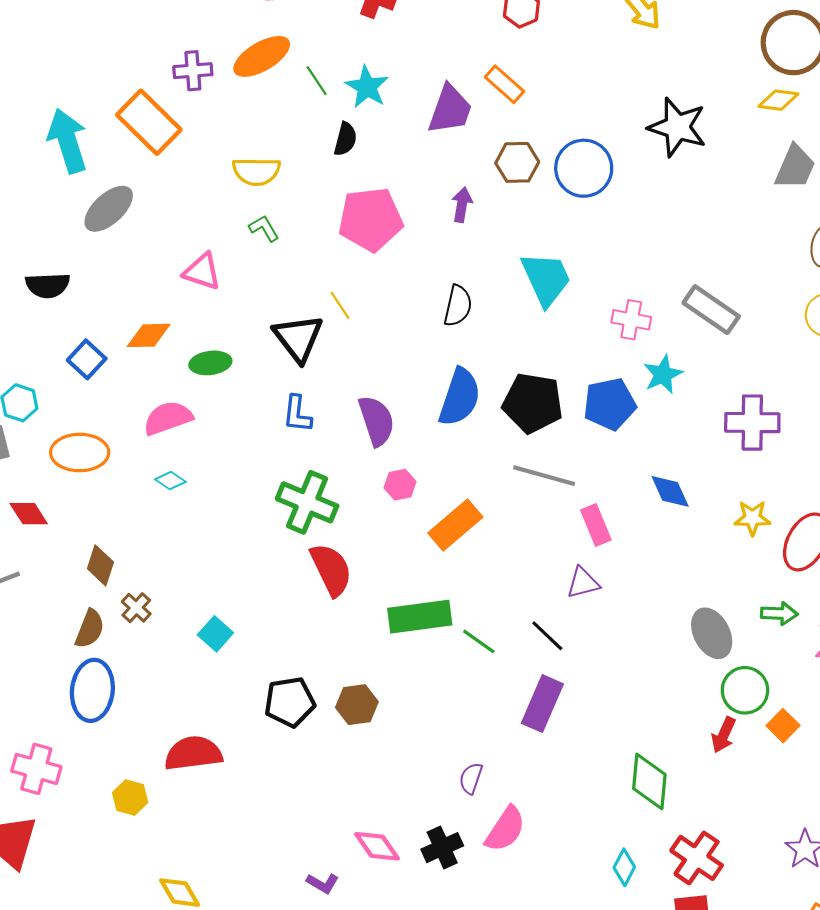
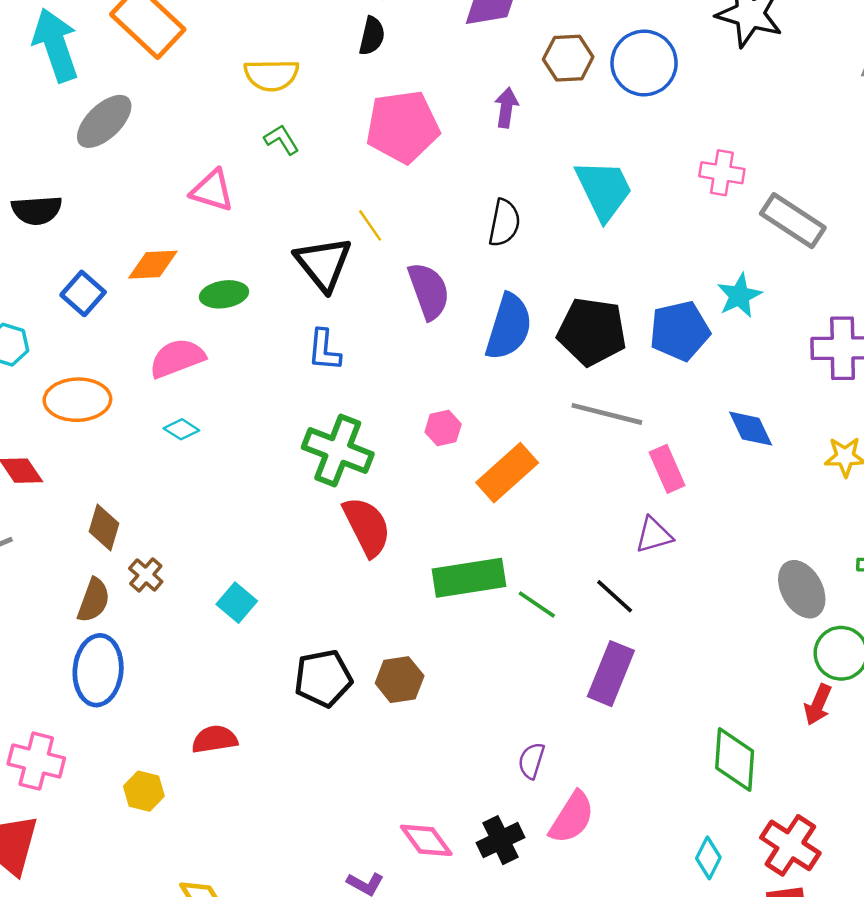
pink cross: (631, 320) -> (722, 173), moved
purple semicircle: (376, 421) -> (429, 291), moved
red semicircle: (193, 753) -> (215, 739), size x0.7

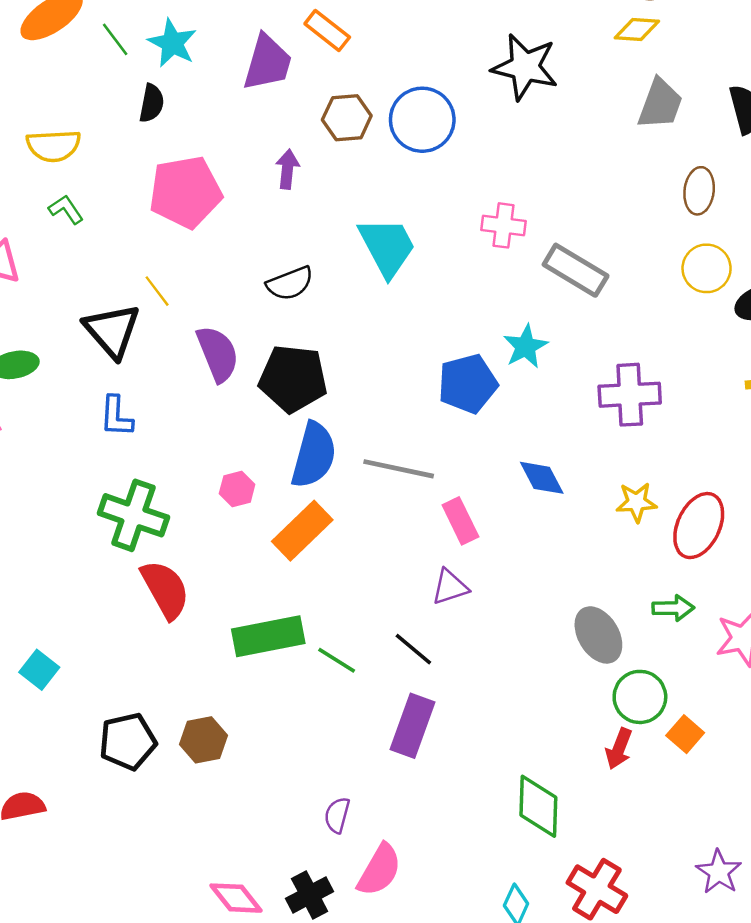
black semicircle: (504, 223) -> (290, 283), turned 60
blue semicircle: (509, 327) -> (314, 455), moved
black pentagon: (592, 332) -> (293, 378), moved

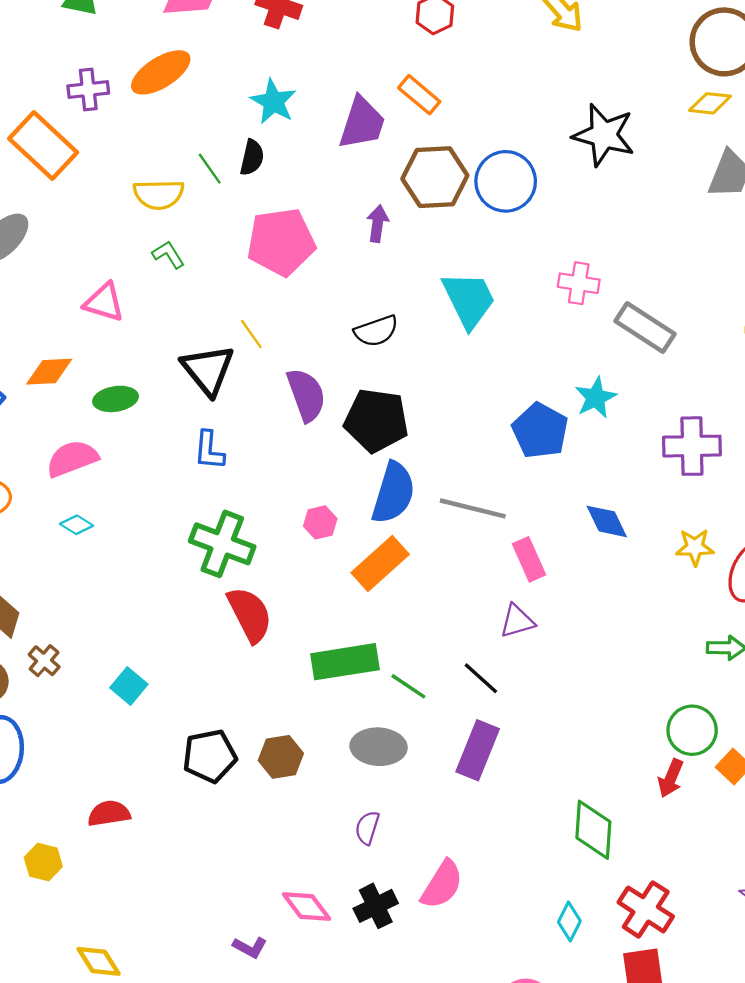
green line: (115, 39) -> (210, 169), moved
brown hexagon: (347, 118) -> (435, 177), size x1.4
blue pentagon: (468, 384) -> (540, 431), turned -30
gray ellipse: (598, 635) -> (379, 747), moved, turned -58
purple semicircle: (337, 815) -> (367, 828), moved

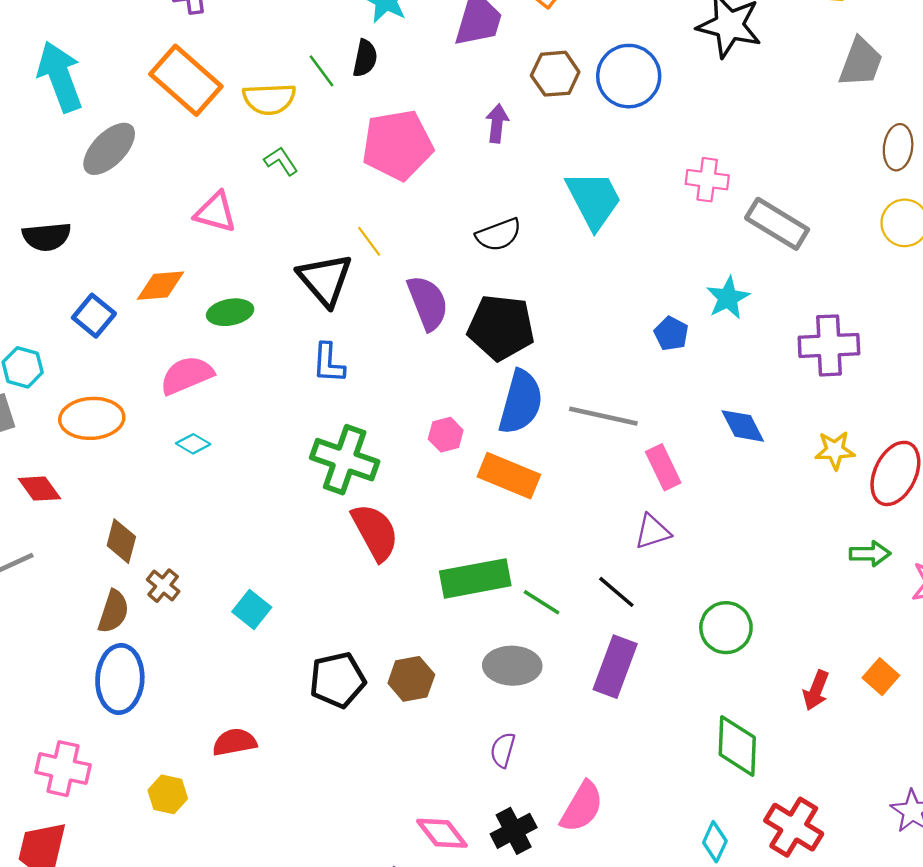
orange rectangle: (43, 146) -> (186, 80), moved
brown hexagon: (435, 177) -> (555, 74), size x0.7
blue pentagon: (540, 431) -> (671, 334), size x0.6
orange rectangle: (380, 564) -> (509, 476), turned 66
green circle: (692, 730) -> (726, 628), moved

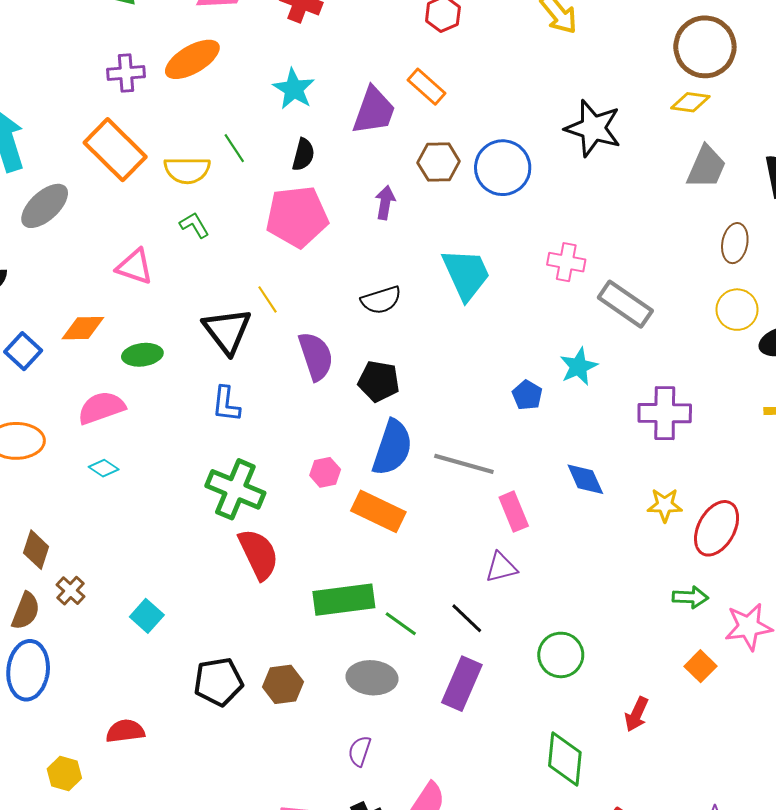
black semicircle: (365, 58) -> (303, 155), moved
black pentagon: (501, 327) -> (379, 381), size x0.7
orange square: (881, 677) -> (700, 666), moved

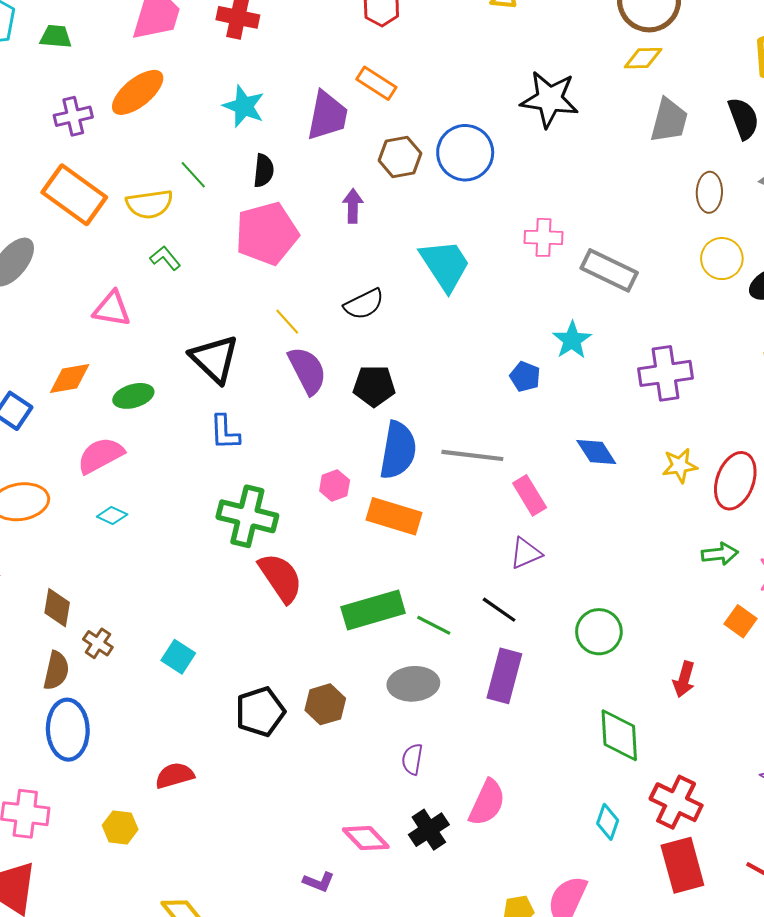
yellow line: (268, 299) -> (287, 322), moved

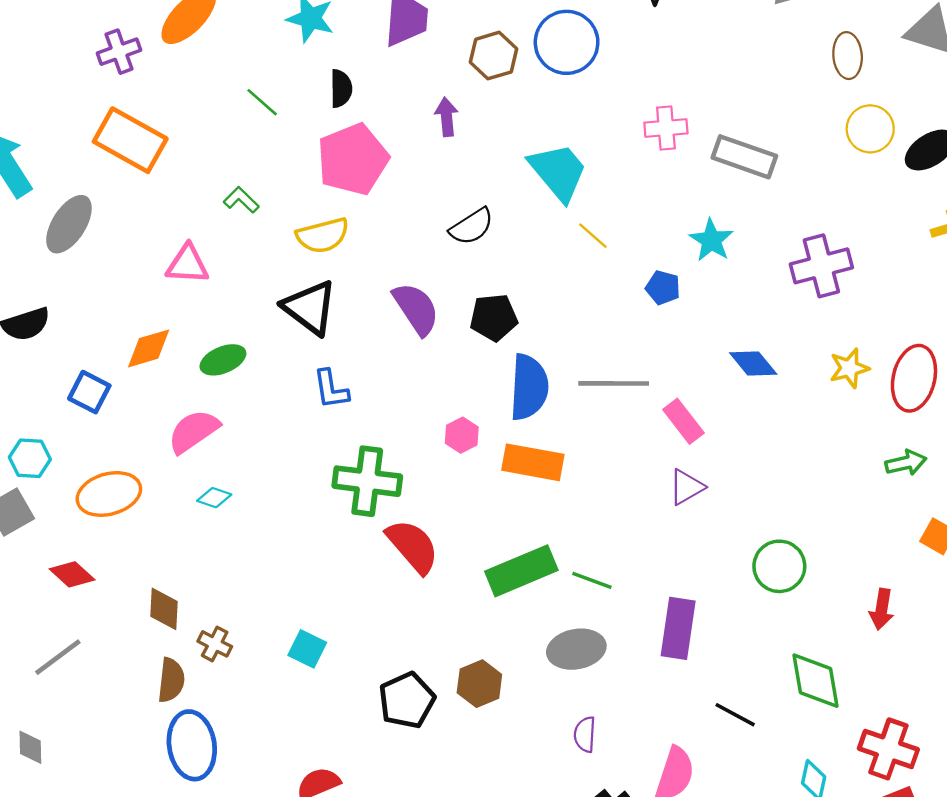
yellow semicircle: (149, 204) -> (323, 235), moved
yellow line: (287, 322) -> (593, 236), moved
black line: (499, 610) -> (735, 715), moved

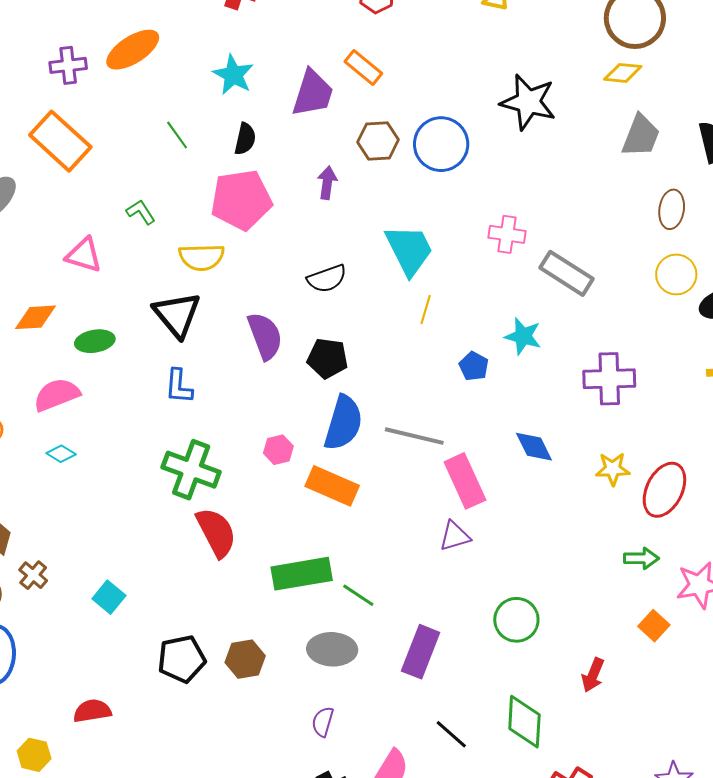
yellow line: (593, 236) -> (426, 310), turned 52
cyan star: (711, 240) -> (523, 336), turned -30
pink rectangle: (683, 421) -> (465, 481), size x1.4

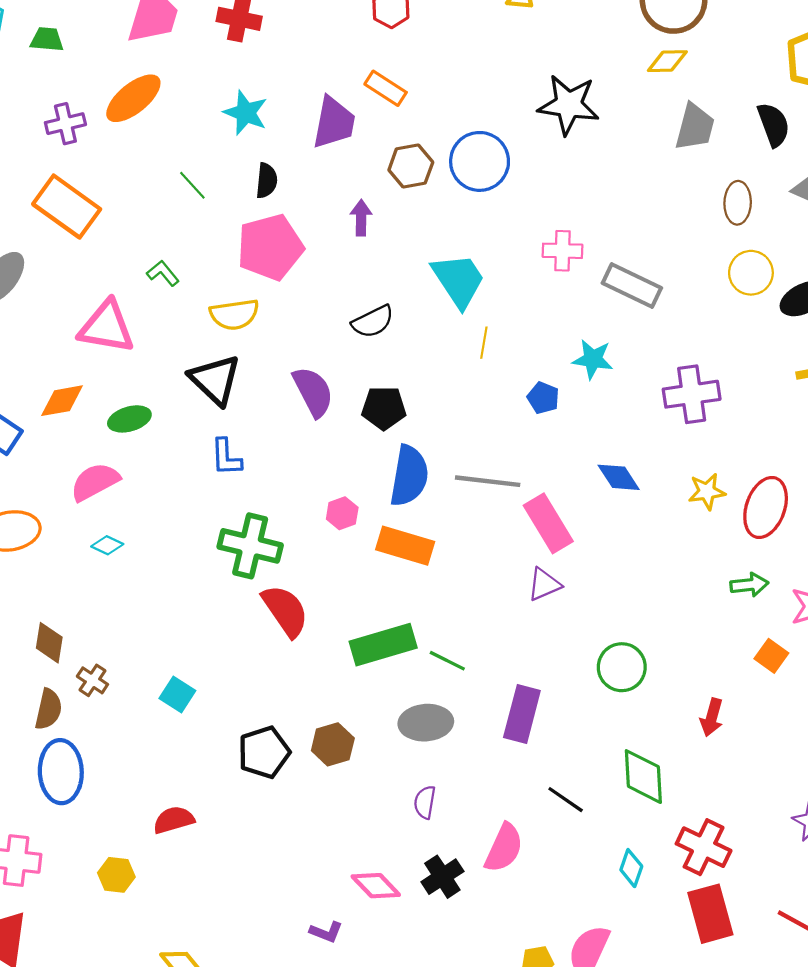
pink triangle: (84, 255) -> (107, 327), size x1.4

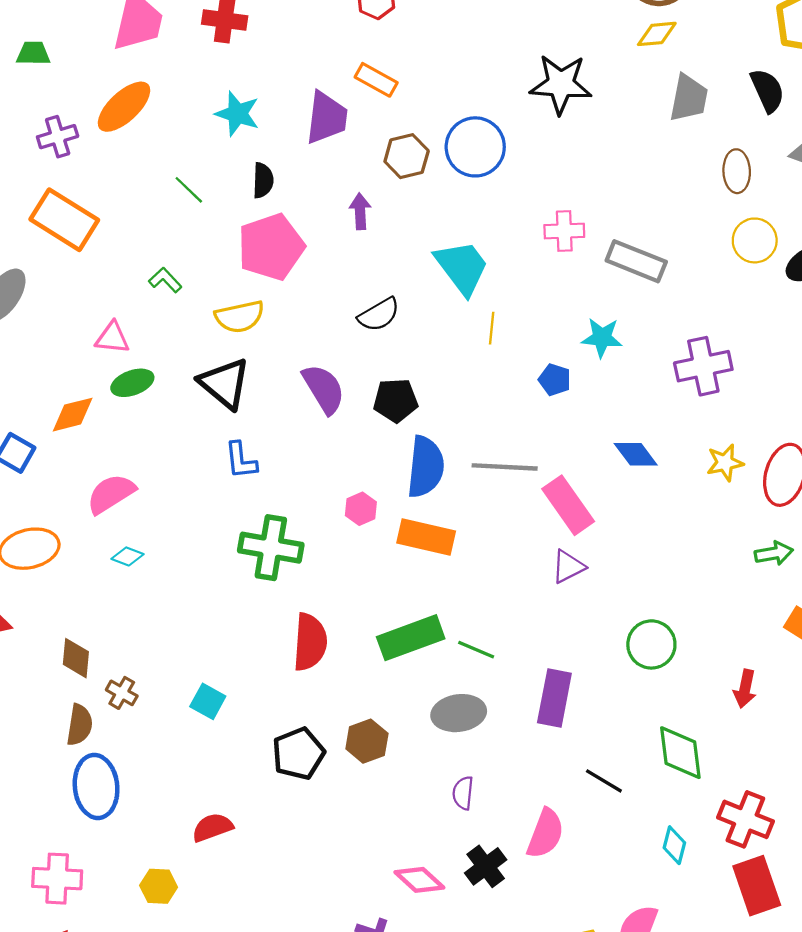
pink triangle: (107, 327) -> (112, 338), size x0.6
green ellipse: (129, 419) -> (132, 383), moved
red semicircle: (285, 611) -> (310, 642), moved, turned 42

